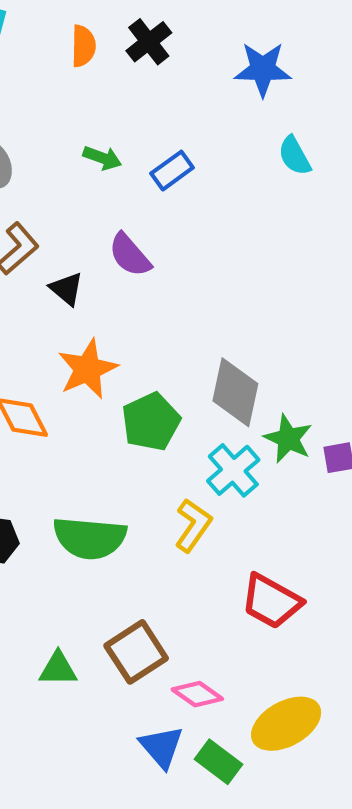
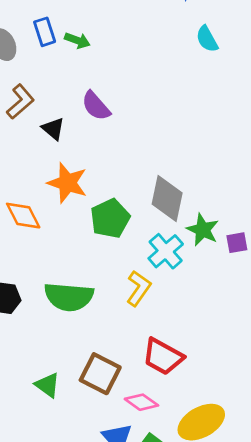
blue rectangle: (172, 171) -> (45, 32), moved, turned -72
orange star: (88, 369) -> (67, 183), turned -30
red trapezoid: (271, 601) -> (163, 357), moved
brown square: (136, 652) -> (100, 374), turned -30
green triangle: (58, 669) -> (47, 385), turned 36

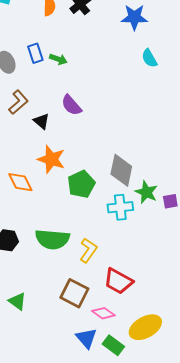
cyan cross: (166, 251) -> (120, 207), turned 35
yellow L-shape: (139, 288) -> (88, 250), moved
green triangle: (47, 385) -> (17, 301), moved

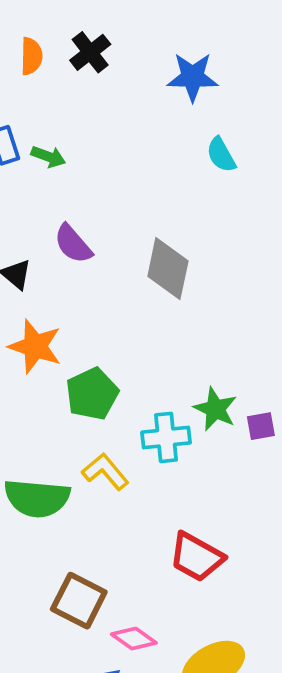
gray diamond: (121, 170) -> (168, 269), moved
yellow L-shape: (88, 250) -> (105, 472), moved, turned -75
red trapezoid: (118, 281) -> (196, 557), moved

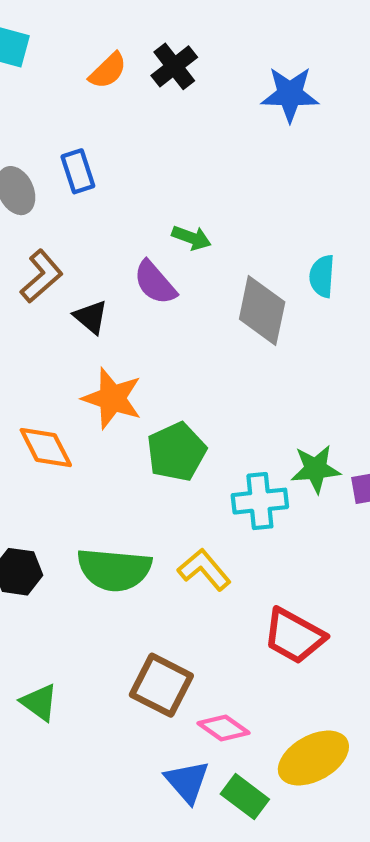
orange semicircle: (31, 56) -> (108, 71), turned 45
cyan semicircle: (221, 155) -> (322, 276), moved, turned 33
green arrow: (48, 157) -> (191, 238), moved
green star: (215, 409) -> (316, 469), turned -30
yellow L-shape: (105, 472) -> (204, 570), moved

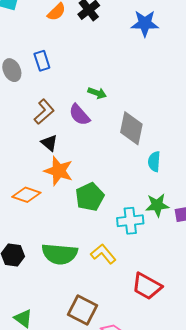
brown L-shape: (41, 276) -> (44, 112), moved
cyan semicircle: (322, 276) -> (154, 162), moved
black triangle: (91, 317) -> (49, 143), moved
orange diamond: (46, 448) -> (26, 195), turned -44

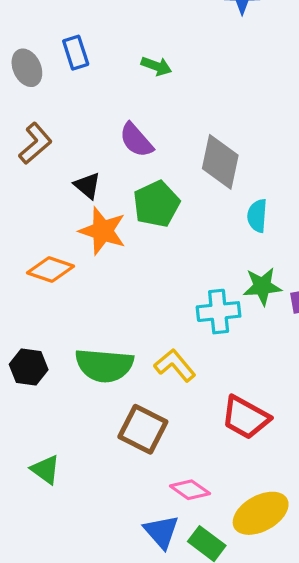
green arrow: (97, 93) -> (156, 66), moved
brown L-shape: (44, 112) -> (35, 143), moved
green pentagon: (90, 197) -> (156, 204), moved
brown square: (82, 310) -> (143, 429), moved

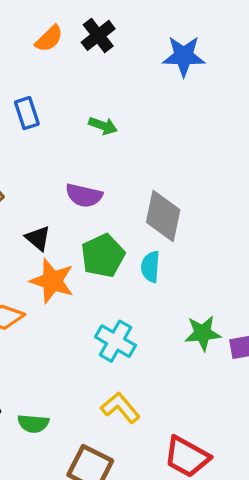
purple semicircle: (136, 140) -> (84, 195), turned -36
cyan semicircle: (257, 216) -> (150, 267), moved
cyan cross: (219, 312) -> (116, 341), moved, turned 36
green semicircle: (104, 365) -> (33, 423), moved, size x0.6

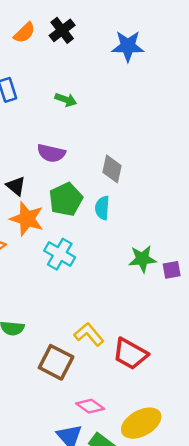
gray diamond: (163, 216) -> (112, 169), size x0.7
cyan cross: (116, 341) -> (60, 254), moved
yellow L-shape: (120, 408) -> (89, 334), moved

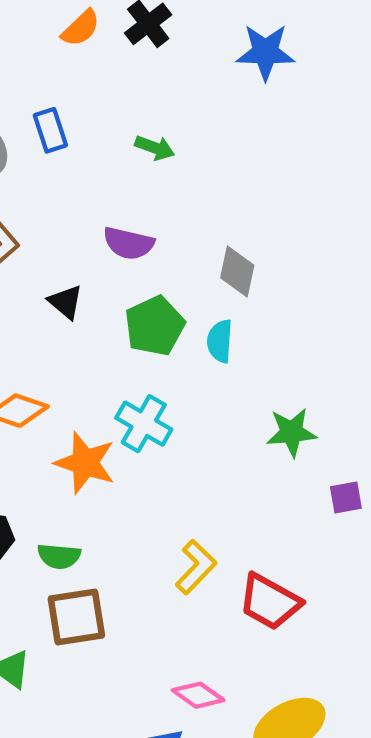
orange star: (27, 219) -> (85, 463), moved
purple square: (172, 270) -> (346, 497), moved
yellow L-shape: (89, 334) -> (196, 567), turned 84
brown square: (56, 362) -> (76, 617), moved, turned -36

